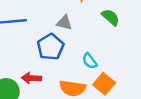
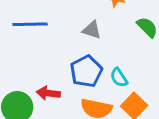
blue pentagon: (50, 47) -> (86, 71), moved

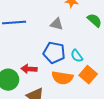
blue pentagon: (86, 71) -> (54, 53), turned -30

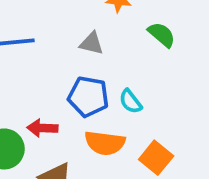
orange square: (88, 75) -> (156, 158), moved

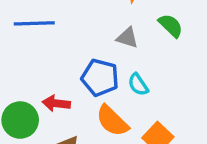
gray triangle: (92, 43) -> (127, 38), moved
orange semicircle: (105, 143) -> (112, 121), turned 33

